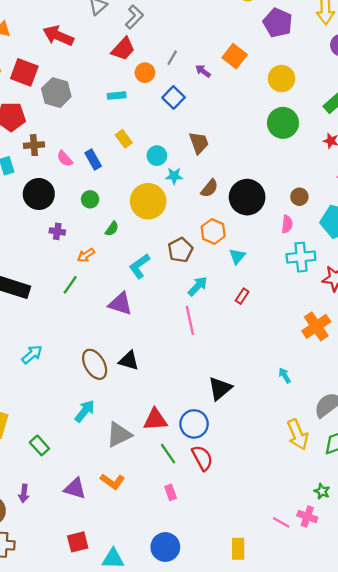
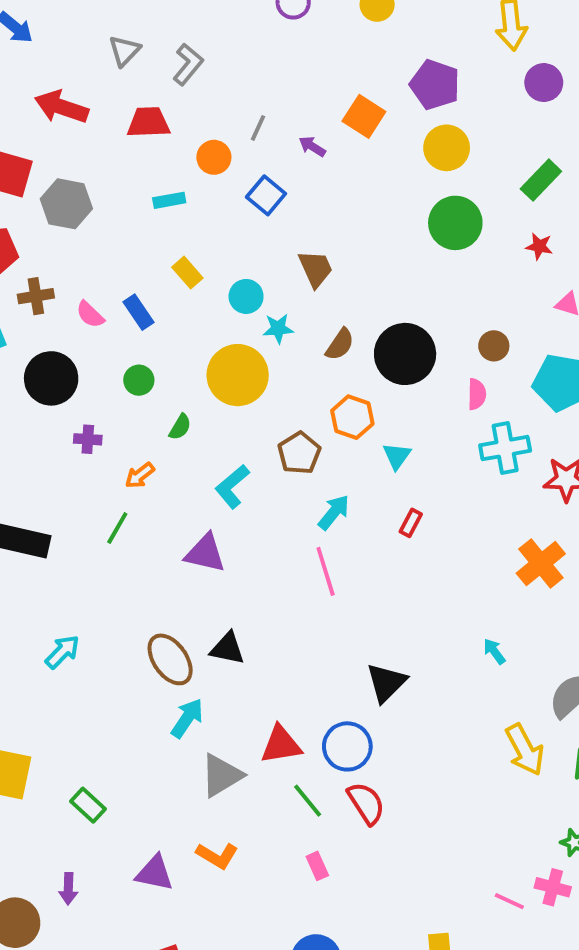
purple pentagon: (278, 23) -> (435, 85), moved
red trapezoid: (123, 49) -> (148, 122), moved, turned -130
cyan arrow: (85, 411) -> (187, 718), moved

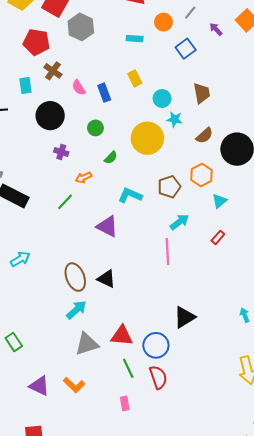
brown cross: (36, 296) -> (53, 71), turned 30
cyan L-shape: (232, 486) -> (130, 195), turned 50

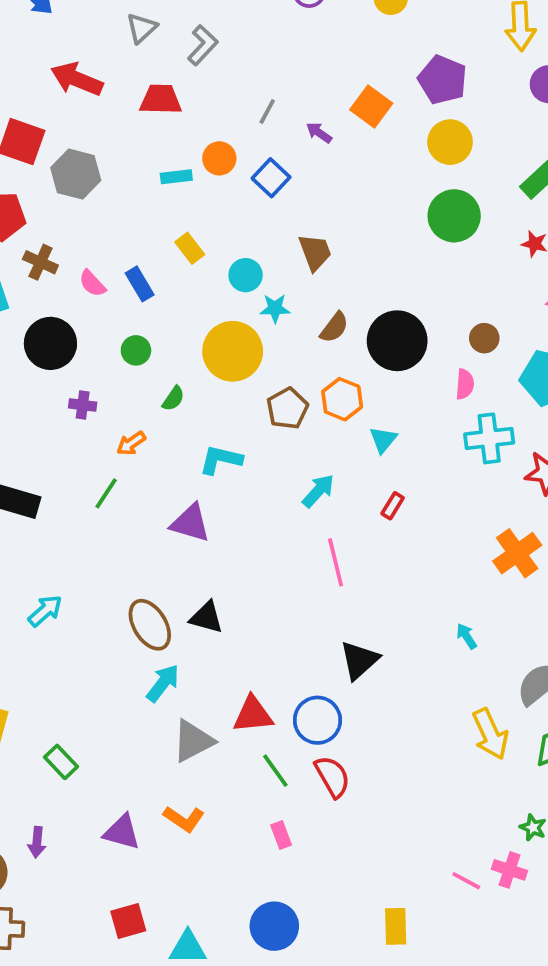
orange circle: (164, 22) -> (219, 158), moved
brown pentagon: (169, 187) -> (287, 408), moved
pink line: (167, 252) -> (336, 562), moved

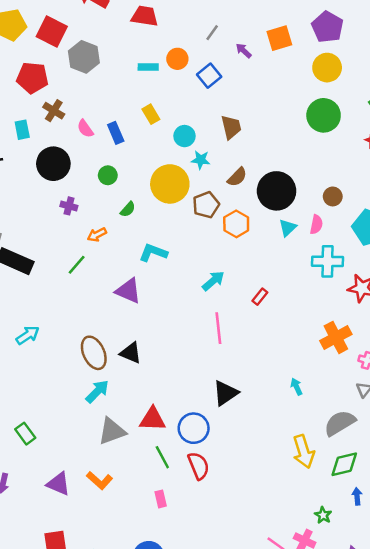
orange square: (371, 107) -> (279, 38), turned 30
brown pentagon: (287, 408) -> (206, 205), moved
cyan triangle: (383, 440) -> (288, 228), moved

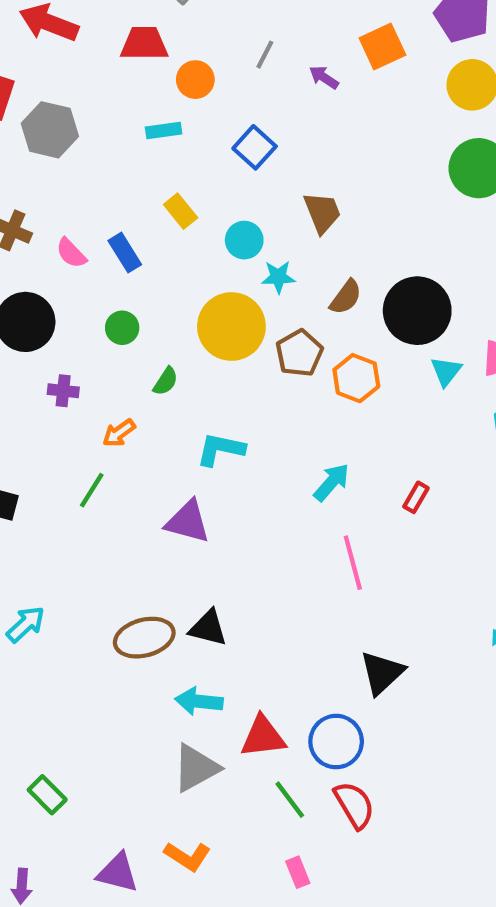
orange circle: (177, 59) -> (195, 80), moved
blue square: (209, 76) -> (255, 147), moved
brown ellipse: (94, 353) -> (144, 638), turned -72
cyan arrow: (97, 391) -> (199, 701), moved, turned -120

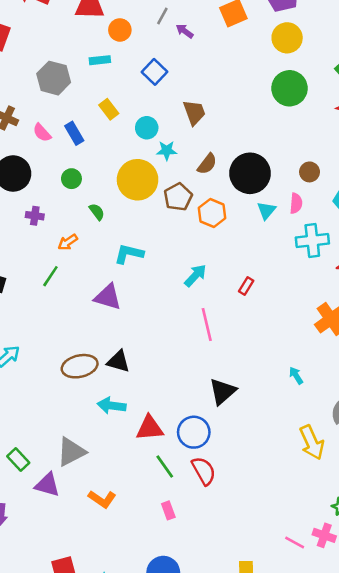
purple arrow: (324, 77) -> (185, 31), moved
gray hexagon: (50, 130) -> (54, 78), moved
green semicircle: (166, 381) -> (97, 212), turned -72
gray triangle: (196, 768) -> (71, 452), moved
purple triangle: (118, 873) -> (47, 485), moved

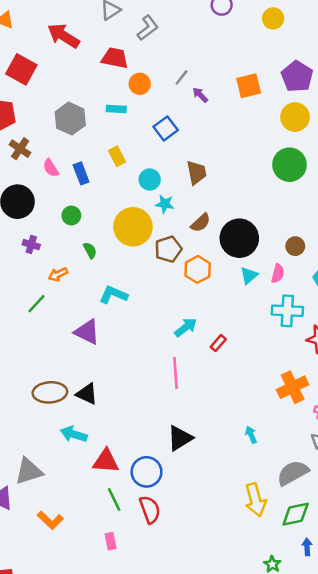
cyan arrow: (195, 276) -> (186, 327), moved

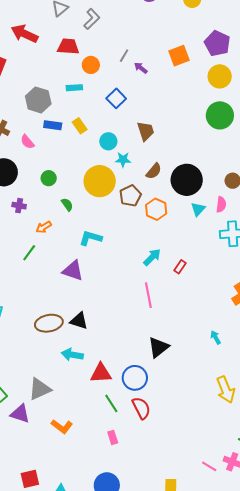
blue rectangle: (81, 173) -> (53, 125), moved, turned -54

